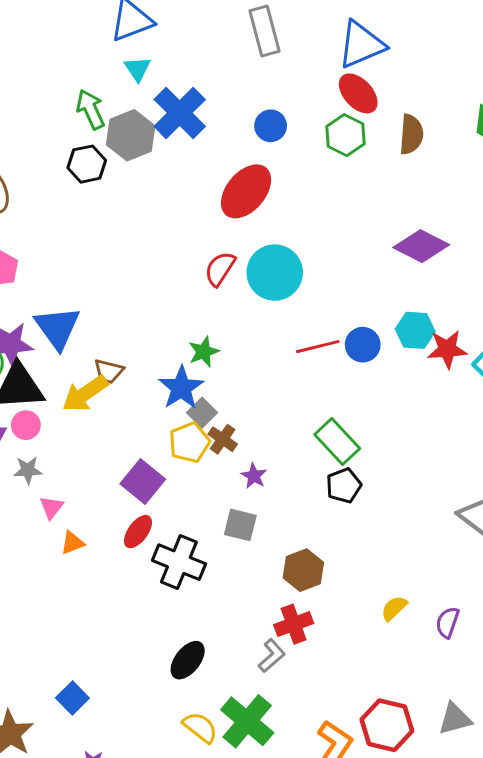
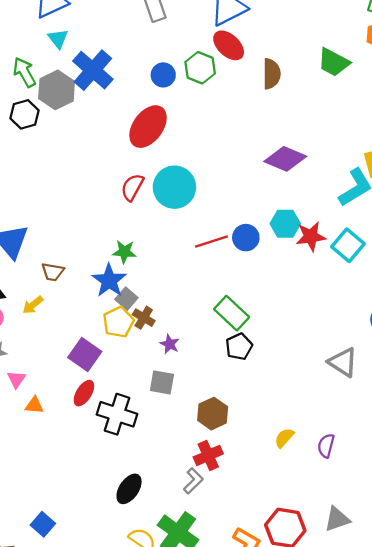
green hexagon: (346, 135) -> (200, 68), moved
green star: (204, 352) -> (124, 252), turned 30
yellow arrow: (85, 394) -> (33, 305), moved, size x0.6
orange triangle: (72, 543) -> (34, 405), turned 30

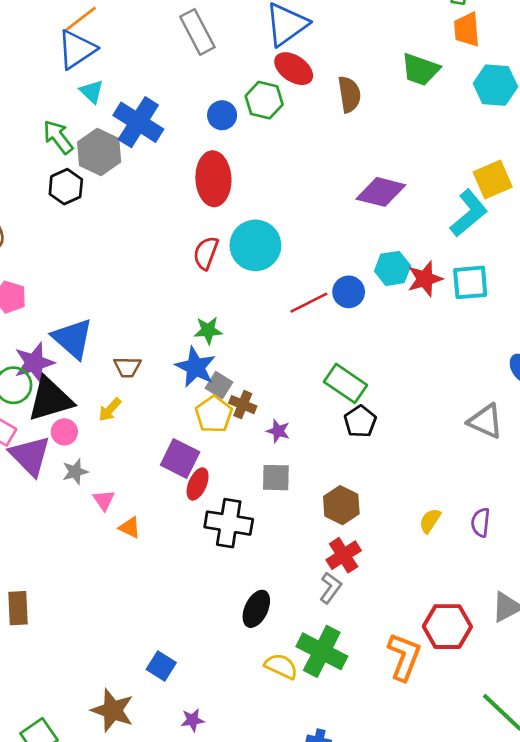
red ellipse: (148, 127) -> (213, 179), turned -30
cyan square: (348, 245) -> (470, 282), turned -36
red ellipse: (84, 393) -> (198, 484), moved
orange triangle: (34, 405) -> (130, 528), turned 30

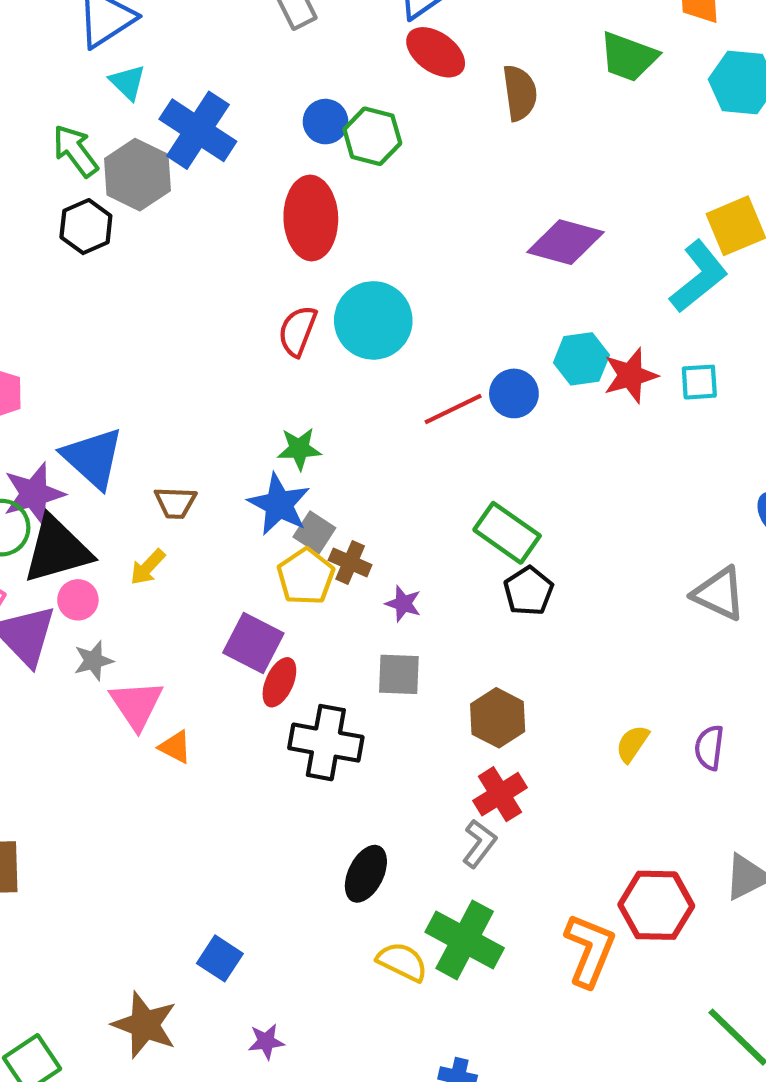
green hexagon: (264, 100) -> (372, 136), moved
cyan square: (470, 282) -> (699, 382), size x0.7
pink triangle: (104, 500) -> (136, 705), size x1.6

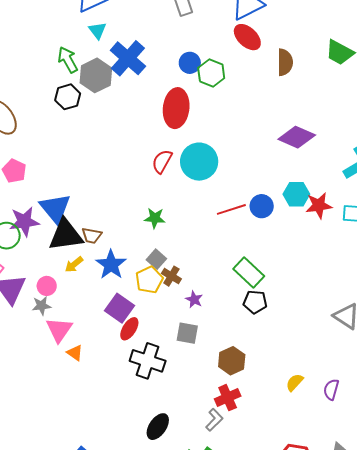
blue star: (279, 504) -> (111, 265), moved
black triangle: (57, 550) -> (66, 235), moved
black pentagon: (528, 591) -> (255, 302), turned 30
pink circle: (78, 600) -> (47, 286), moved

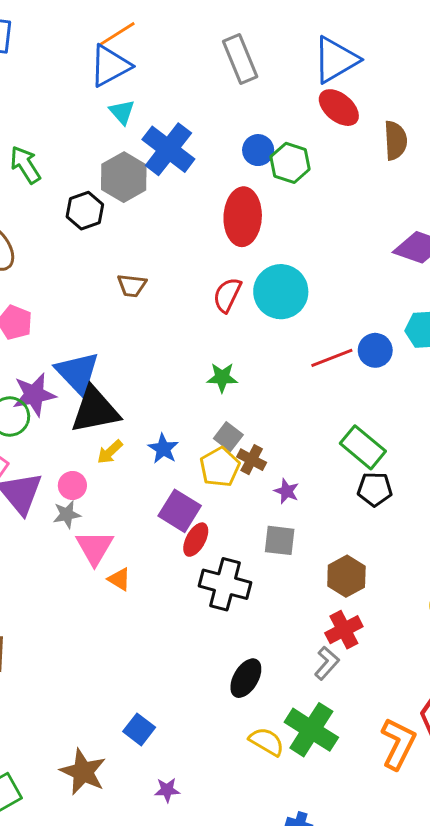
green arrow: (68, 60) -> (25, 165), moved
brown trapezoid: (92, 235) -> (132, 285), moved
blue star: (111, 265) -> (163, 449), size x0.7

